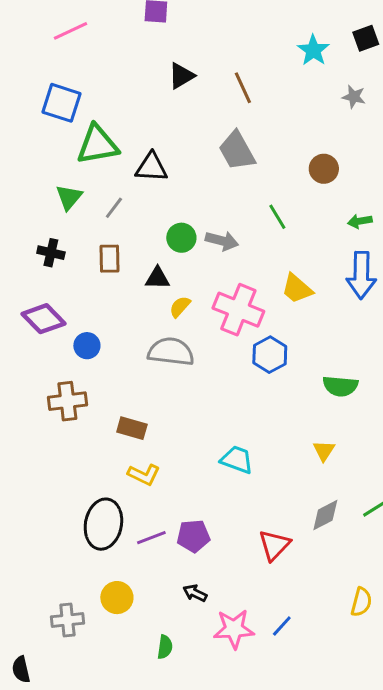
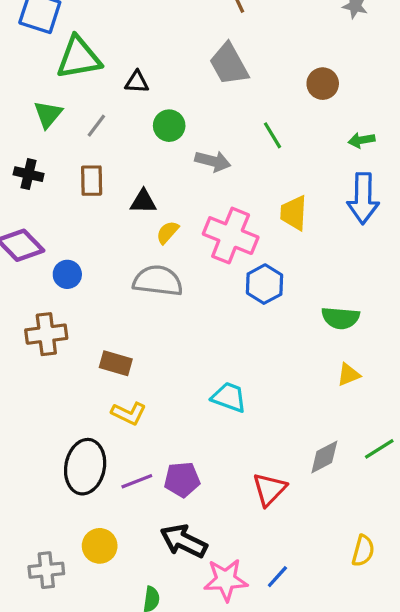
black triangle: (151, 167) -> (137, 82), size x0.7
green circle: (181, 238) -> (169, 126), moved
yellow trapezoid: (297, 289) -> (294, 213), turned 52
yellow triangle: (324, 451) -> (349, 375), moved, turned 35
black arrow: (195, 593) -> (184, 541), size x1.8

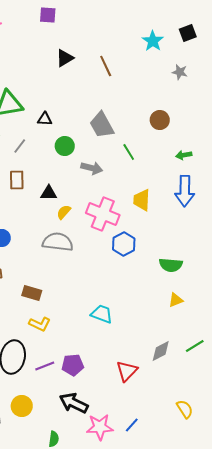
gray trapezoid: (229, 64) -> (102, 125), moved
yellow semicircle: (363, 551) -> (185, 409), turned -48

